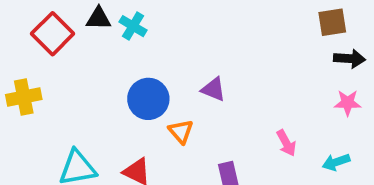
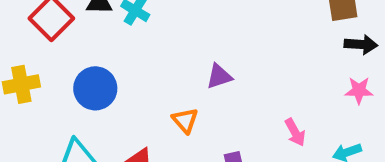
purple triangle: (213, 89) -> (219, 76), turned -40
blue circle: (148, 99) -> (95, 88), moved

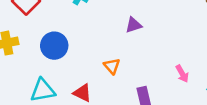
purple triangle: (219, 76) -> (134, 25), moved

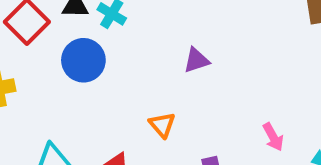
blue circle: (54, 46) -> (83, 60), moved

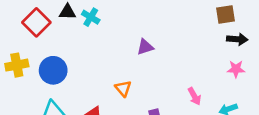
blue circle: (83, 60) -> (53, 70), moved

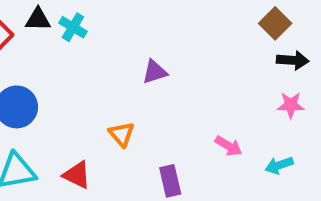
brown square: (226, 15) -> (275, 23), turned -36
pink arrow: (194, 96) -> (229, 146), turned -30

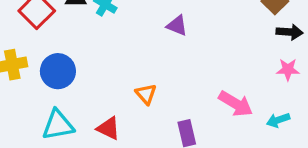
purple triangle: (155, 72) -> (177, 25), moved, turned 40
pink arrow: (229, 146) -> (236, 104), size x1.5

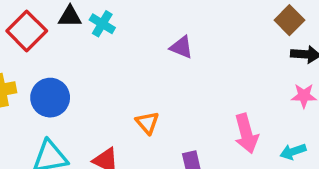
pink arrow: (236, 104) -> (246, 134), turned 44

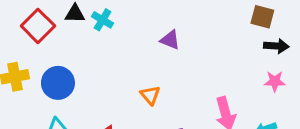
brown square: (289, 20) -> (262, 17), turned -30
orange triangle: (147, 123) -> (150, 95), moved

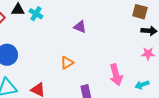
orange triangle: (150, 95) -> (67, 63), turned 40

